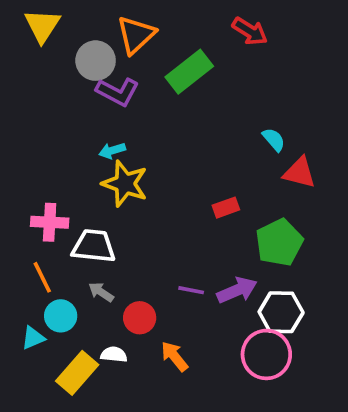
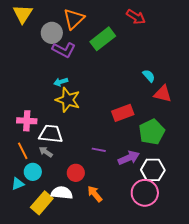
red rectangle: (226, 208) -> (123, 113), size x1.5
purple line: (191, 290) -> (99, 150), moved
gray arrow: (101, 292) -> (46, 152), moved
white semicircle: (114, 354) -> (62, 193), size x1.5

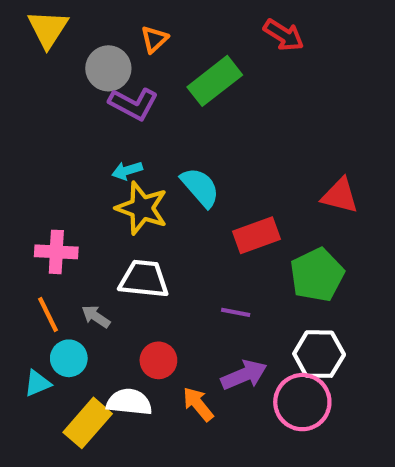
orange triangle: (74, 19) -> (154, 39), size x0.6
cyan semicircle: (149, 76) -> (200, 187), moved, size x1.5
white trapezoid: (51, 134) -> (144, 279), moved
purple line: (99, 150) -> (236, 312), moved
purple arrow: (129, 158) -> (244, 375), moved

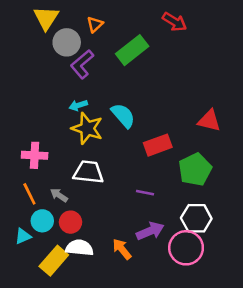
yellow triangle: (48, 29) -> (46, 18), moved
purple L-shape: (133, 104) -> (82, 64), turned 112
red circle: (158, 360) -> (71, 222), moved

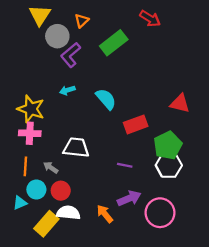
yellow star: (87, 128) -> (31, 109), moved
orange line: (29, 194) -> (25, 166), turned 30
white hexagon: (196, 218) -> (169, 165), moved

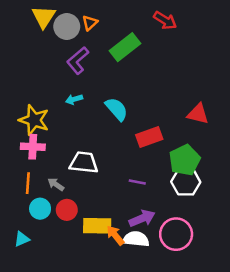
gray circle: (57, 36) -> (67, 27), moved
cyan triangle: (20, 203) -> (22, 239), moved
white semicircle: (68, 213) -> (136, 239), moved
yellow rectangle: (46, 224) -> (97, 226), moved, turned 50

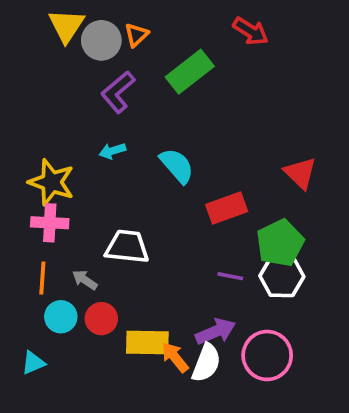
red triangle: (198, 114) -> (300, 173), turned 30
purple line: (137, 182) -> (230, 276), moved
white semicircle: (136, 239) -> (206, 363), turned 105

